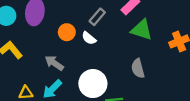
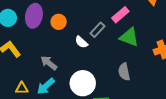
gray rectangle: (97, 17) -> (97, 30), moved
orange circle: (67, 32) -> (59, 22), moved

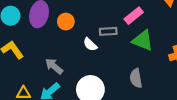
gray rectangle: (97, 30) -> (108, 31), turned 42

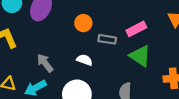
orange circle: (66, 22) -> (83, 23), moved
white semicircle: (90, 44) -> (85, 60), moved, turned 144

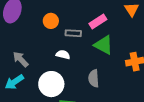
white semicircle: (85, 60) -> (63, 55), moved

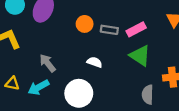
gray rectangle: (73, 33) -> (109, 30), moved
gray semicircle: (94, 78) -> (148, 95), moved

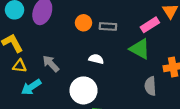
pink rectangle: (136, 29) -> (150, 25), moved
yellow triangle: (12, 83) -> (20, 66), moved
cyan arrow: (38, 87) -> (31, 87), moved

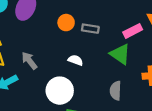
gray semicircle: (150, 86) -> (116, 91), moved

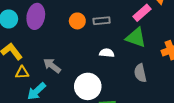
white semicircle: (75, 60) -> (107, 53), moved

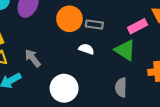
orange circle: (77, 21) -> (69, 19), size x1.5
white semicircle: (107, 53) -> (86, 49), moved

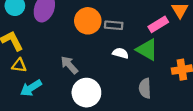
white semicircle: (86, 49) -> (120, 53), moved
gray arrow: (33, 58) -> (69, 65), moved

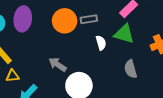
white semicircle: (120, 53) -> (101, 43), turned 72

